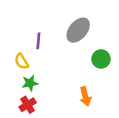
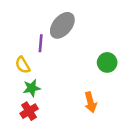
gray ellipse: (78, 30) -> (62, 25), moved

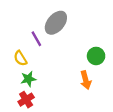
purple line: (41, 43) -> (36, 39), turned -35
orange arrow: (90, 102) -> (86, 80), moved

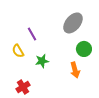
gray ellipse: (56, 23) -> (73, 23), moved
green star: (28, 79) -> (42, 61), moved

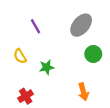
purple line: (32, 34) -> (36, 26), moved
orange arrow: (75, 70) -> (83, 92), moved

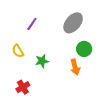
purple line: (36, 26) -> (32, 24), turned 64
orange arrow: (83, 92) -> (75, 67), moved

